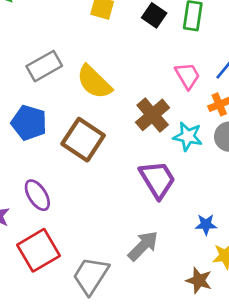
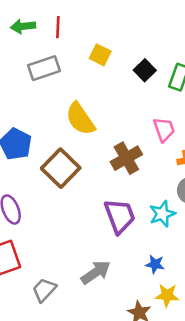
gray rectangle: (44, 66) -> (44, 68), moved
cyan star: (188, 136) -> (162, 214), moved, turned 30
gray trapezoid: (91, 276) -> (44, 290), size x0.7

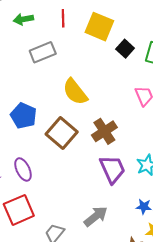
red line: (58, 27) -> (63, 18), moved
yellow square: (100, 55) -> (99, 27), moved, size x1.6
brown cross: (126, 158) -> (104, 131), moved

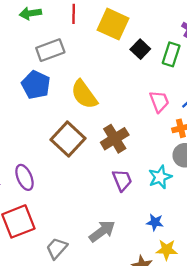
blue pentagon: (24, 116) -> (36, 85), moved
purple trapezoid: (112, 169) -> (122, 180), size x0.7

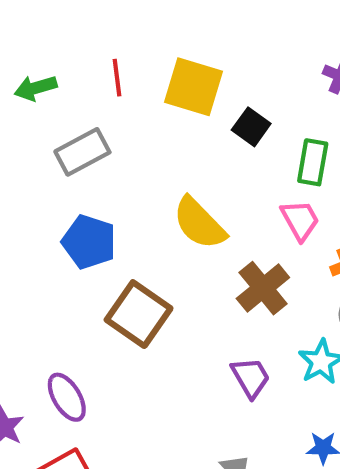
green rectangle: (171, 54) -> (313, 162), moved
blue pentagon: (36, 85) -> (89, 242), moved
yellow semicircle: (84, 94) -> (199, 223), moved
brown cross: (115, 139) -> (263, 288), moved

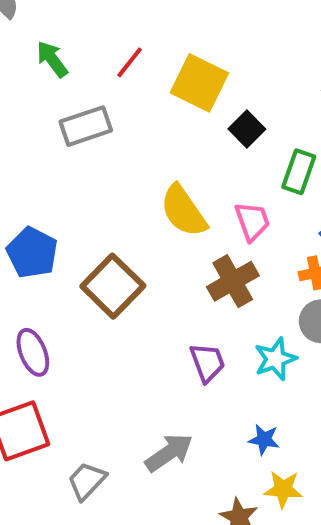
red line: (117, 78) -> (130, 62), turned 36
green arrow: (36, 88) -> (52, 59), turned 60
pink trapezoid: (300, 220) -> (252, 221), moved
blue pentagon: (89, 242) -> (32, 253), moved

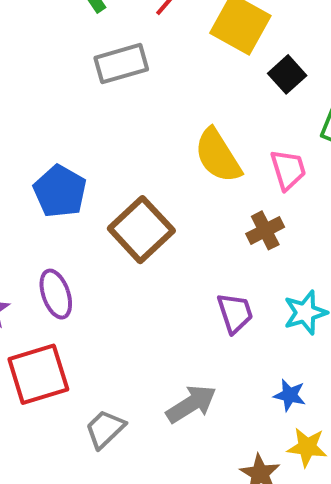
brown cross: (233, 281) -> (265, 230), size x0.7

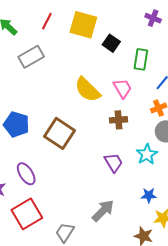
brown cross: (265, 230) -> (118, 120), turned 36

